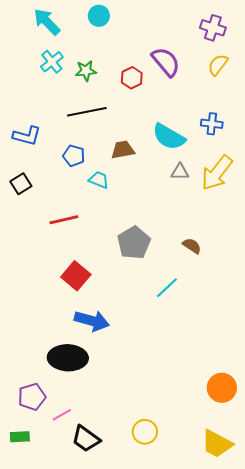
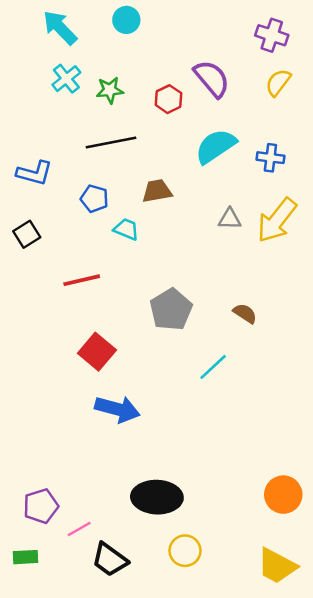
cyan semicircle: (169, 137) -> (216, 146), moved, turned 116
black ellipse: (68, 358) -> (157, 497), moved

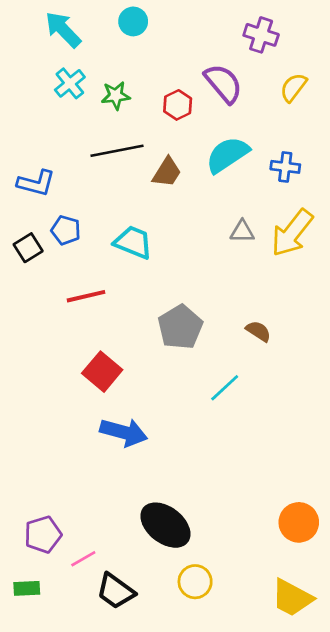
purple cross: (272, 35) -> (261, 35), moved
brown trapezoid: (157, 191) -> (167, 172), moved, turned 132
blue pentagon: (94, 199) -> (66, 230), moved
cyan trapezoid: (126, 229) -> (133, 242), size x1.4
black ellipse: (157, 497) -> (165, 525), turned 36

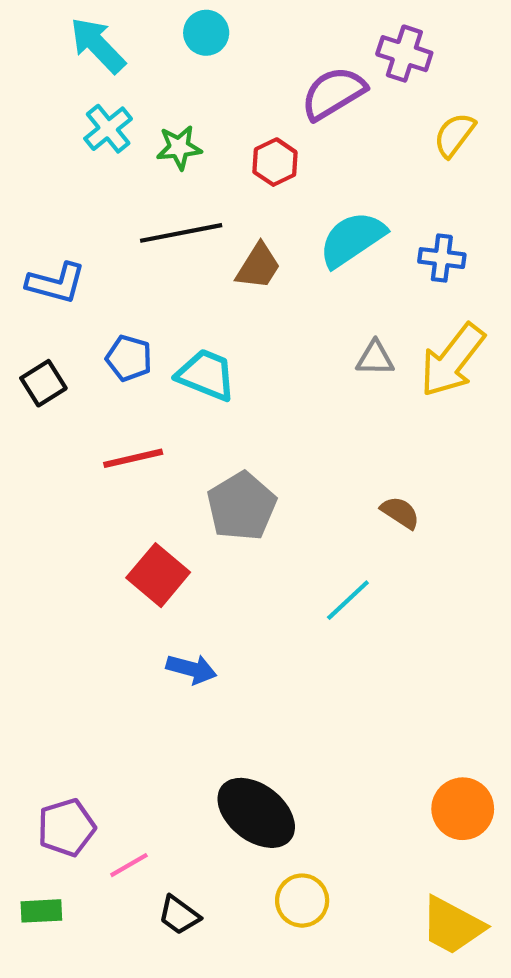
purple semicircle: (223, 83) -> (333, 93), moved, turned -81
blue pentagon: (66, 230) -> (129, 358), moved
gray pentagon: (180, 327) -> (242, 506), moved
blue arrow: (124, 432) -> (192, 669), size x0.7
black trapezoid: (116, 591) -> (179, 915), size x0.7

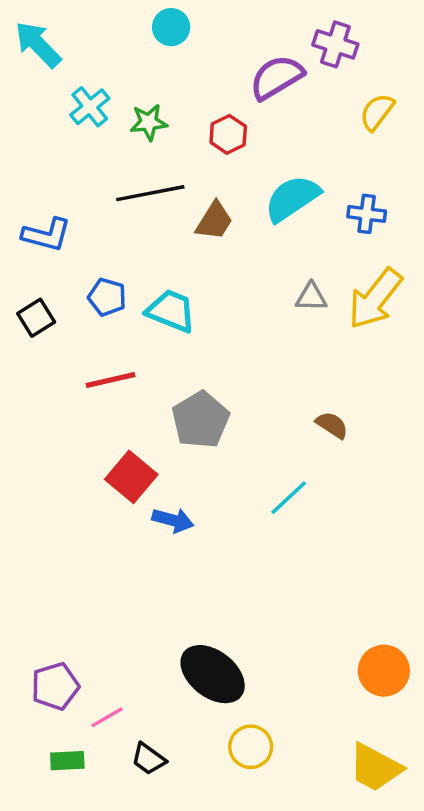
cyan arrow: (98, 45) -> (38, 44), moved
blue arrow: (192, 669) -> (173, 520), moved
green rectangle: (41, 911) -> (67, 761), moved

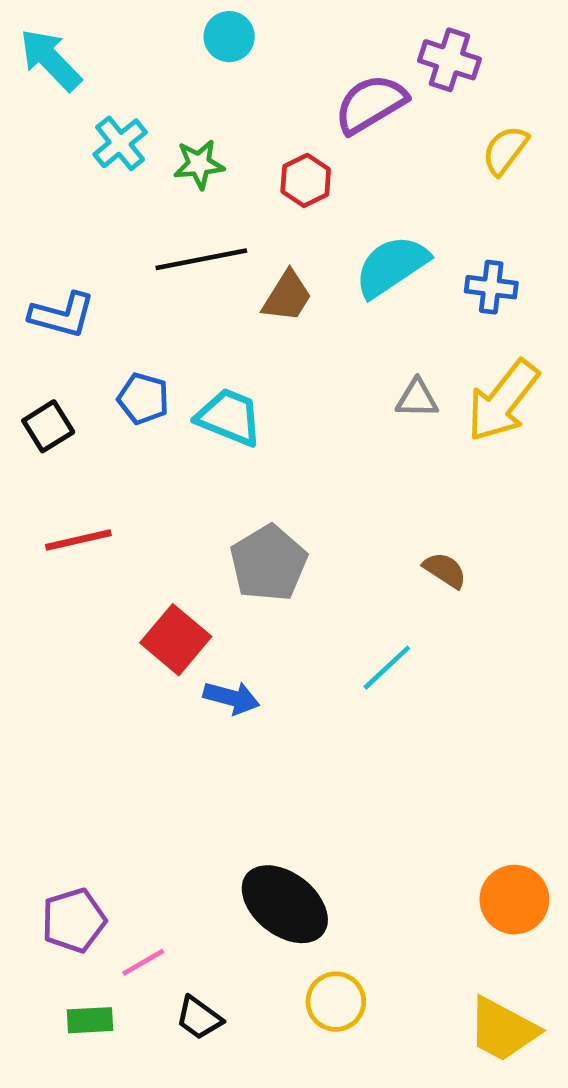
red line: (111, 380) -> (78, 540), moved

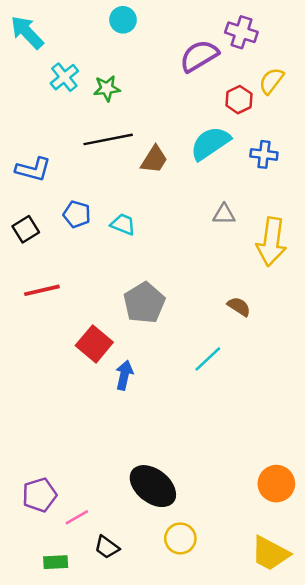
red hexagon: (306, 180) -> (239, 100), moved
yellow arrow: (503, 401) -> (271, 242), moved, turned -30
cyan trapezoid: (229, 417) -> (123, 224), size x0.7
blue arrow: (231, 698) -> (124, 375), turned -92
green rectangle: (90, 1020) -> (56, 562), moved

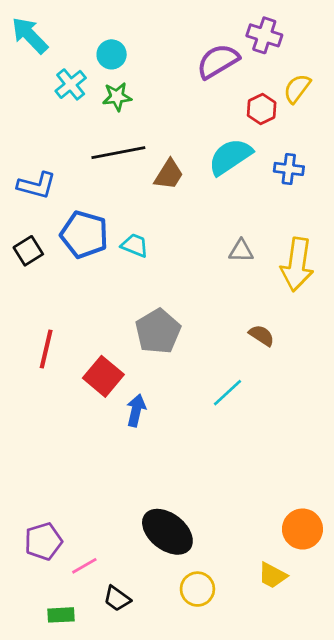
cyan circle: (123, 20) -> (112, 54), moved
blue pentagon: (77, 214) -> (84, 234), size x1.6
gray triangle: (224, 214) -> (241, 251), moved
red line: (42, 290) -> (46, 349), moved, turned -64
yellow trapezoid: (270, 553) -> (272, 575), moved, size x0.7

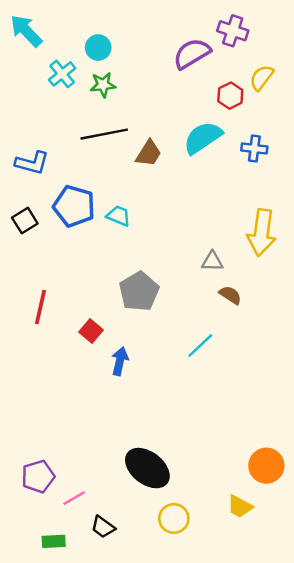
gray triangle: (241, 251) -> (212, 261), moved
red square: (103, 376) -> (91, 331), size x0.7

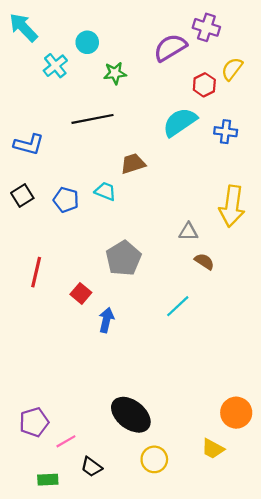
green star: (103, 85) -> (115, 73), moved
brown trapezoid: (149, 153) -> (133, 164), moved, turned -140
blue pentagon: (74, 206) -> (66, 200), moved, size x0.7

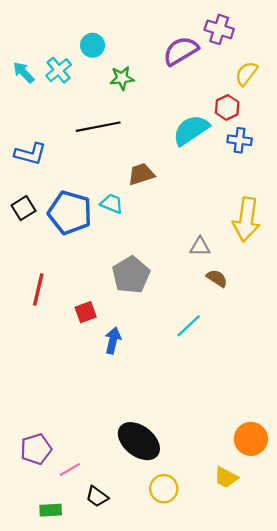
cyan arrow: (23, 27) -> (24, 72), moved, size x0.7
red hexagon: (204, 85) -> (227, 107), moved
blue pentagon: (66, 200) -> (70, 213), size x1.6
red square: (81, 293) -> (86, 312), turned 30

